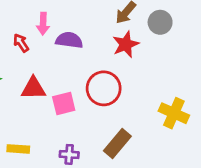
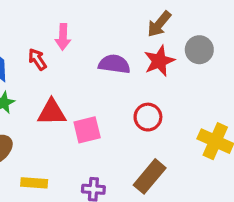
gray circle: (160, 22) -> (199, 50), moved
purple semicircle: (69, 40) -> (114, 64), moved
red circle: (104, 88) -> (148, 117), moved, size x0.7

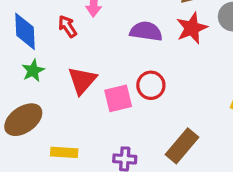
red triangle: (52, 112) -> (82, 80), turned -48
red circle: (148, 117) -> (151, 85), moved

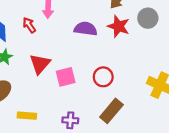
red star: (192, 28) -> (118, 26), turned -30
red circle: (151, 85) -> (103, 77), moved

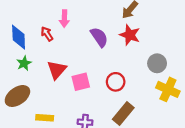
gray circle: (148, 18) -> (157, 63), moved
purple semicircle: (86, 29) -> (99, 37), turned 48

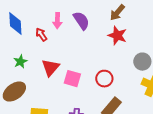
blue diamond: (19, 37) -> (15, 24), moved
purple semicircle: (99, 37) -> (81, 21), moved
pink square: (81, 82) -> (72, 79), turned 30

